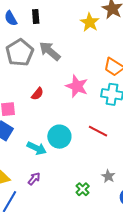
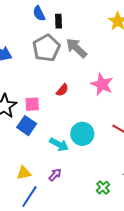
black rectangle: (36, 16) -> (59, 21), moved

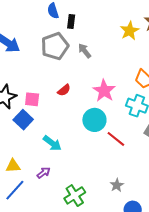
gray arrow: (76, 48) -> (85, 51), size x0.7
cyan circle: (82, 134) -> (94, 120), moved
green cross: (103, 188) -> (75, 195), moved, size x1.5

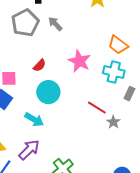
cyan circle: (94, 120) -> (48, 92), moved
purple arrow: (44, 173) -> (29, 150), size x1.6
gray star: (117, 185) -> (113, 122), moved

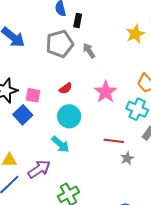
red line: (97, 108) -> (114, 141), turned -36
cyan arrow: (34, 120) -> (60, 144), moved

